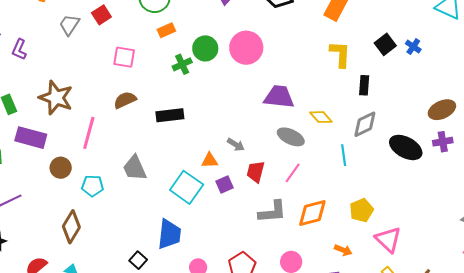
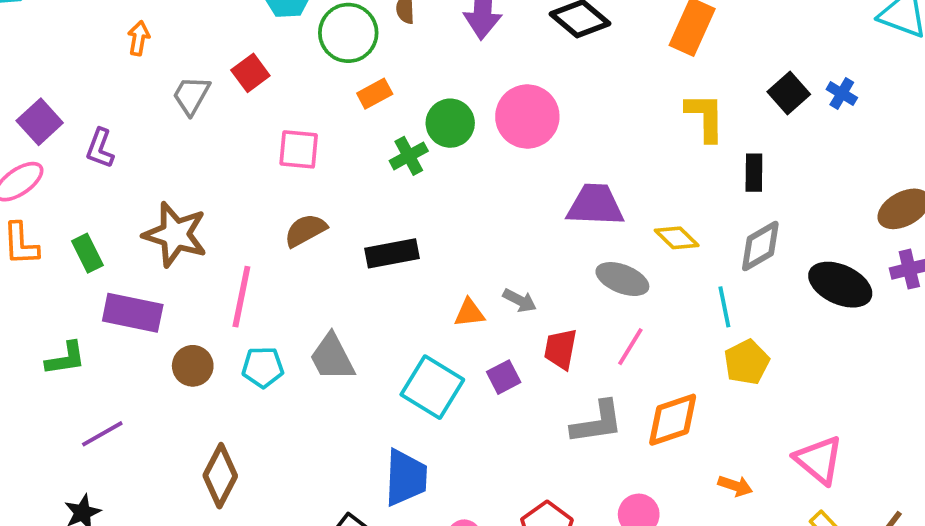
orange triangle: (210, 160) -> (469, 313), moved
cyan pentagon: (93, 186) -> (263, 367), moved
yellow pentagon: (361, 210) -> (747, 362), moved

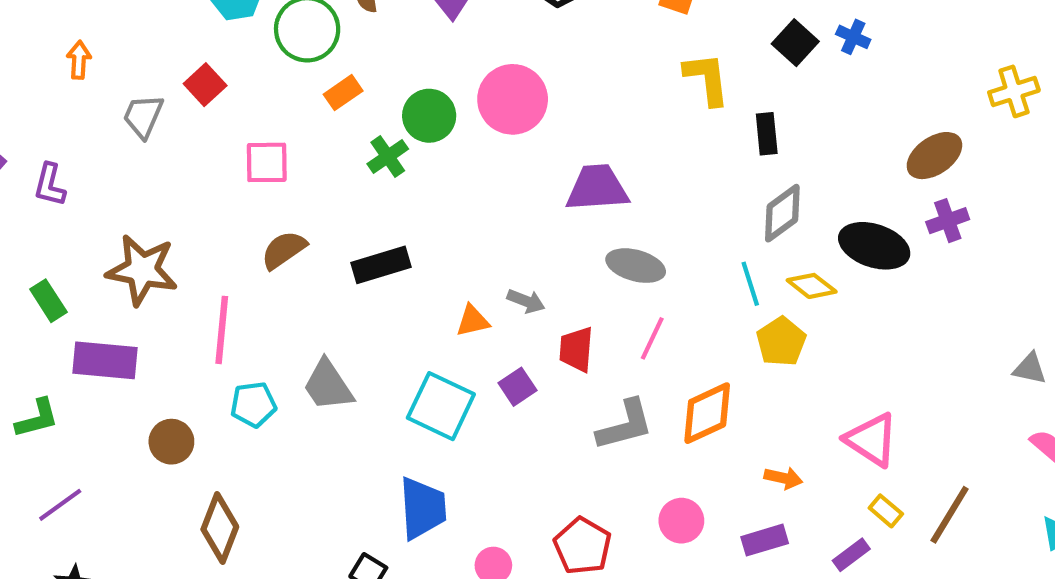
yellow diamond: (677, 238) -> (812, 286), moved
brown circle: (193, 366) -> (171, 442), moved
purple line: (102, 434) -> (60, 505), moved

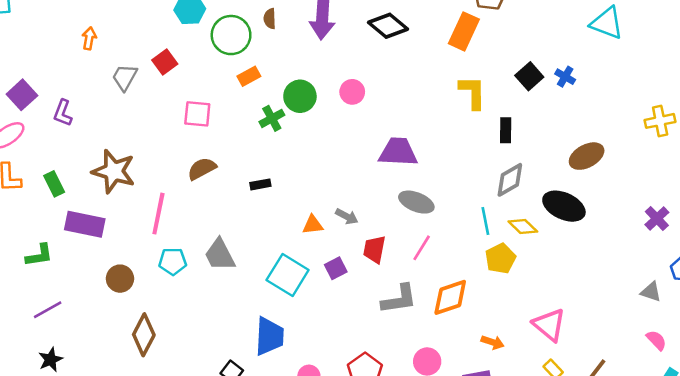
pink circle: (513, 99) -> (352, 92), size x0.6
brown ellipse: (934, 156) -> (587, 156), moved
purple cross: (948, 221) -> (657, 218), moved, turned -30
black rectangle: (381, 265) -> (260, 184), size x0.6

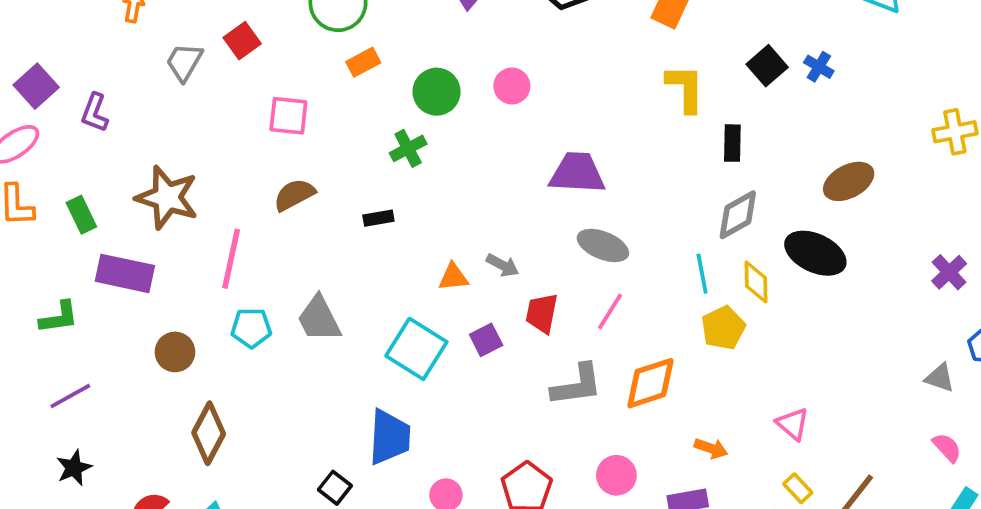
green cross: (272, 118) -> (408, 148), moved
yellow diamond: (523, 226) -> (756, 282), turned 44
pink triangle: (549, 325) -> (793, 424), size x0.7

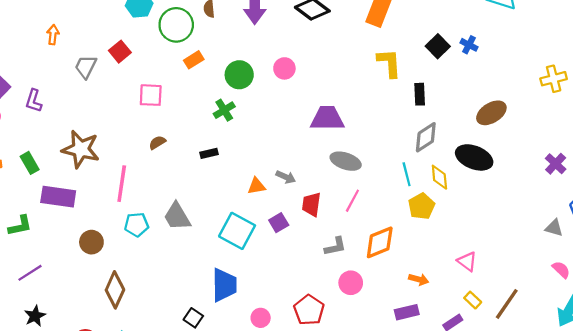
brown semicircle: (294, 195) -> (157, 143), size x0.7
gray L-shape: (577, 385) -> (335, 246), size x0.7
pink circle: (616, 475) -> (351, 283), moved

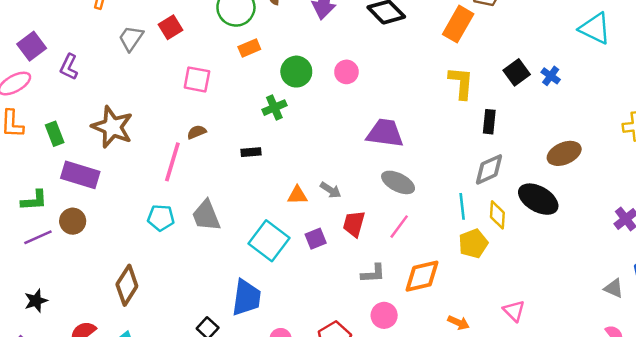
pink line: (122, 184) -> (172, 162), moved
brown circle: (91, 242) -> (73, 221), moved
purple line: (30, 273) -> (38, 237), moved

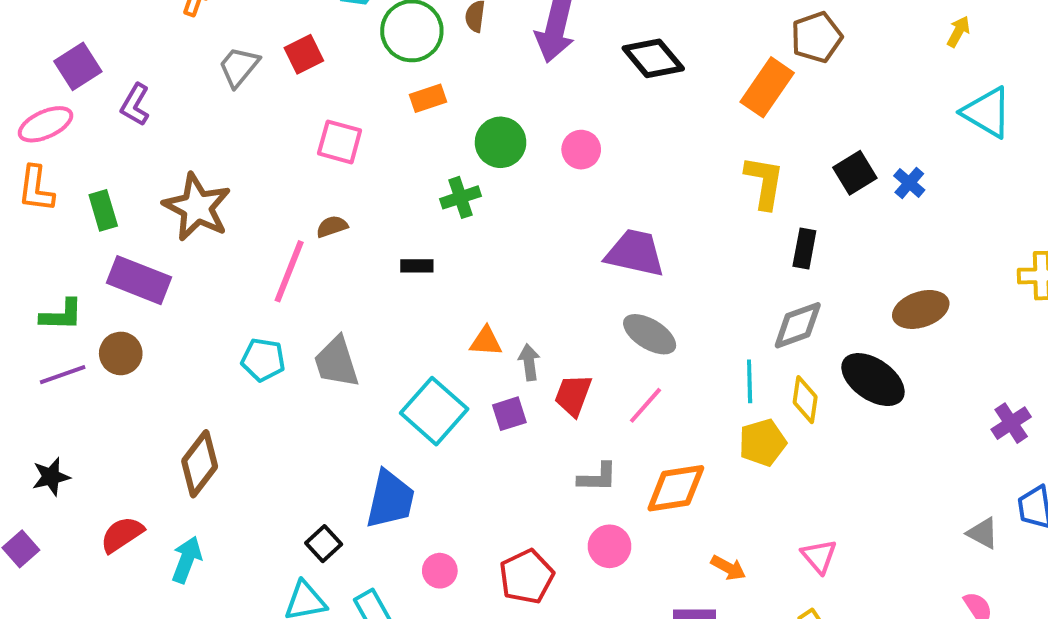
gray arrow: (331, 190) -> (529, 362), moved, turned -135

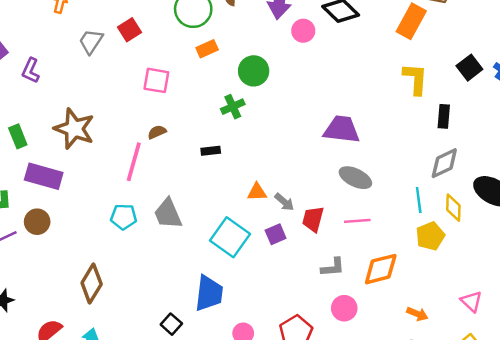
pink circle: (581, 150) -> (303, 31), moved
gray arrow: (529, 362) -> (284, 202), turned 144
pink line: (645, 405) -> (357, 221), turned 50

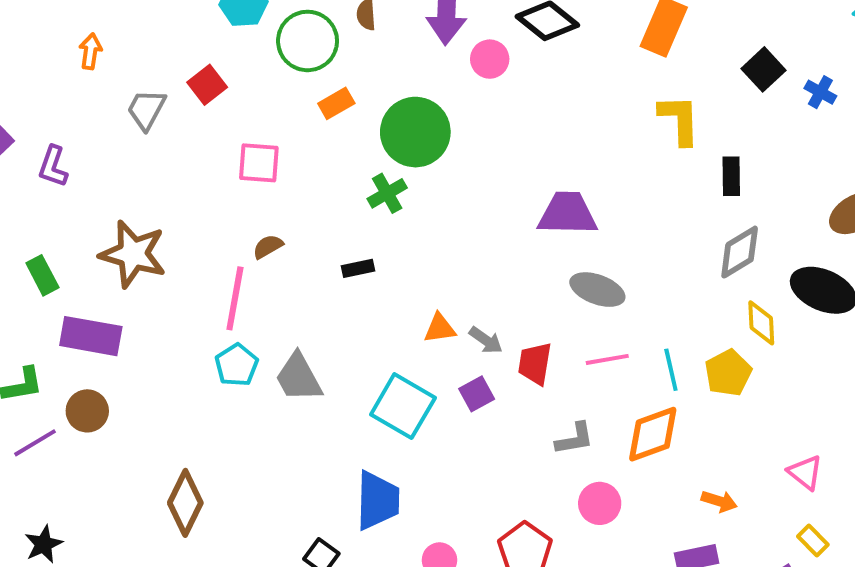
black square: (469, 68) -> (764, 69), moved
green circle: (254, 71) -> (415, 132), size x1.4
cyan line: (419, 200) -> (671, 370), moved
cyan pentagon: (124, 217) -> (237, 365), moved, turned -30

